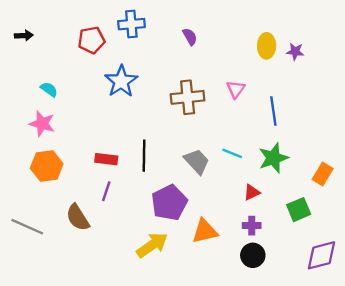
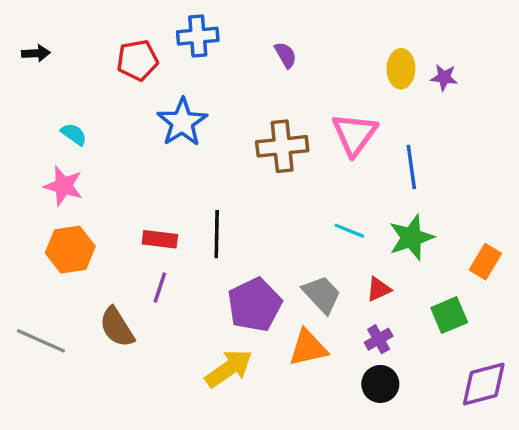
pink triangle: (236, 89) -> (354, 134), size x1.6
gray trapezoid: (197, 161) -> (322, 294), moved
purple cross: (252, 226) -> (379, 339), turned -30

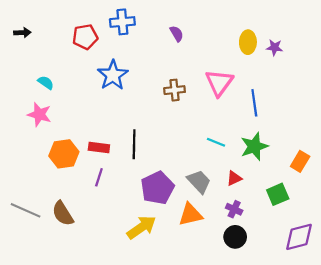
brown cross: (282, 146) -> (174, 90), size x0.7
orange hexagon: (70, 250) -> (64, 154), moved
brown semicircle: (117, 327) -> (63, 213), moved
purple cross: (379, 339) -> (234, 209), turned -35

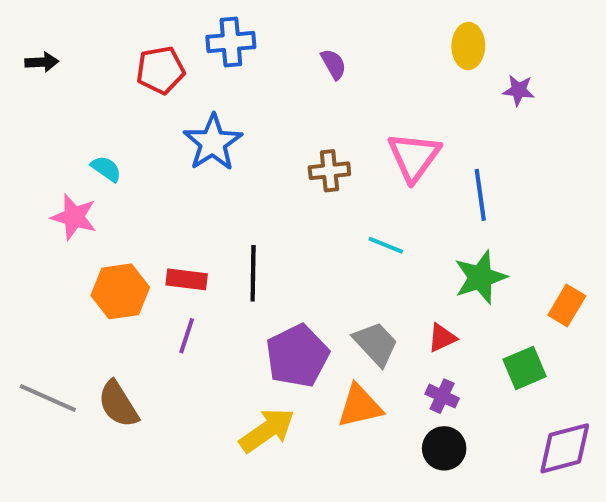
yellow ellipse: (248, 42) -> (468, 46), moved
cyan semicircle: (46, 83) -> (106, 169), moved
cyan line: (216, 142) -> (386, 245), moved

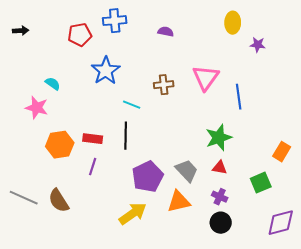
purple semicircle: (333, 64) -> (166, 32), turned -49
cyan line: (386, 245) -> (132, 105), moved
green star: (480, 277) -> (219, 138), moved
red triangle: (442, 338) -> (220, 168), turned 35

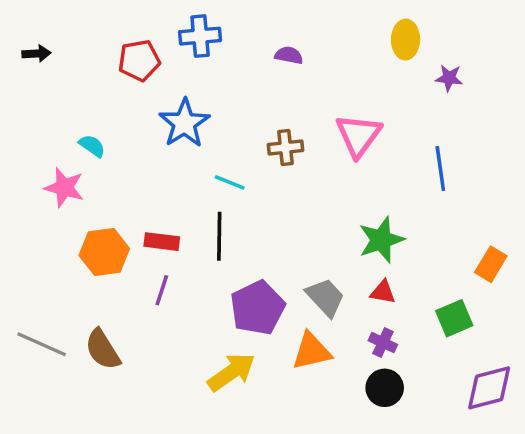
blue line: (239, 97) -> (440, 168), moved

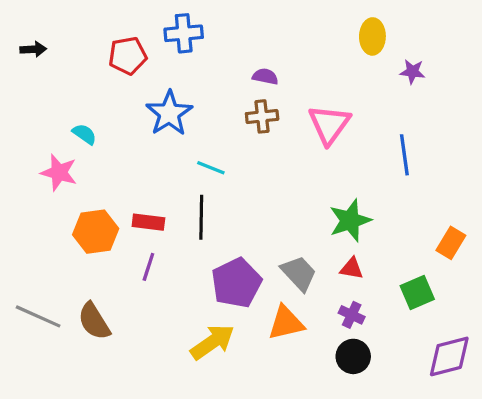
purple semicircle: (289, 55) -> (265, 76), moved
brown cross: (285, 148) -> (262, 116), moved

